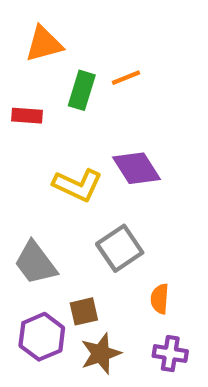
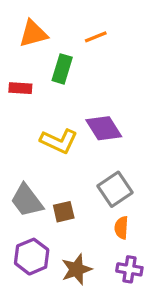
orange line: (126, 78) -> (96, 37), moved
gray square: (120, 248) -> (115, 189), moved
brown square: (84, 311) -> (64, 212), moved

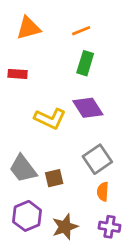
green rectangle: (62, 69) -> (85, 63), moved

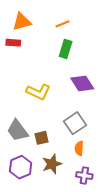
red rectangle: (18, 74) -> (13, 43), moved
purple diamond: (88, 108) -> (82, 83), moved
brown star: (65, 227) -> (52, 164), moved

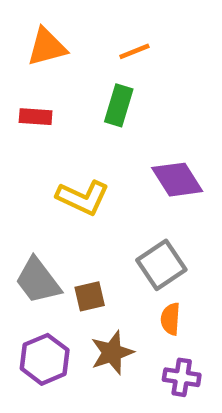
red rectangle: (13, 43) -> (36, 117), moved
green rectangle: (66, 49) -> (119, 105), moved

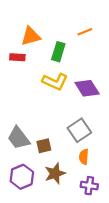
orange triangle: (47, 47) -> (31, 36), moved
orange line: (134, 51) -> (85, 32), moved
yellow L-shape: (83, 198) -> (55, 82), moved

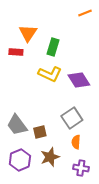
orange line: (85, 32) -> (85, 13), moved
orange triangle: (31, 36) -> (28, 33), turned -42

